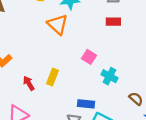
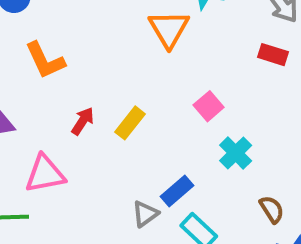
red arrow: (29, 83) -> (83, 121), turned 48
blue rectangle: (86, 104) -> (177, 191), turned -63

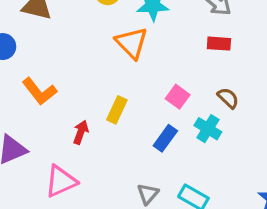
yellow rectangle: (130, 123) -> (117, 110), moved
blue rectangle: (177, 191) -> (165, 138), moved
brown semicircle: (272, 209) -> (228, 98), moved

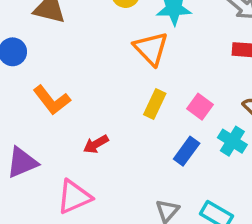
yellow rectangle: (117, 110) -> (155, 104), moved
red arrow: (81, 132) -> (96, 144), turned -140

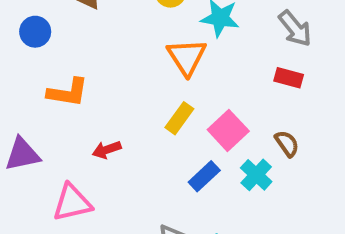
orange L-shape: (52, 100) -> (68, 92), turned -54
pink square: (200, 107) -> (228, 130), size x1.4

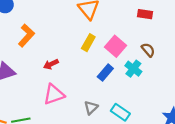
orange L-shape: (68, 92) -> (26, 35), turned -50
pink triangle: (72, 203) -> (54, 94), moved

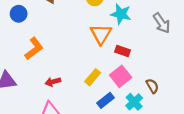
red rectangle: (145, 14) -> (123, 51), moved
yellow rectangle: (88, 43) -> (93, 77), moved

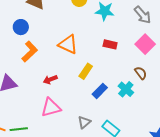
blue circle: (19, 14) -> (21, 27), moved
orange triangle: (101, 34) -> (68, 44), moved, turned -30
pink square: (121, 76) -> (145, 44), moved

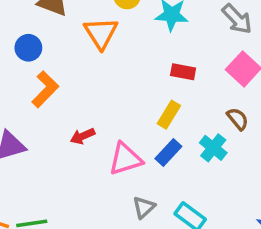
orange triangle: (68, 44) -> (101, 33), moved, turned 35
yellow rectangle: (86, 71) -> (169, 115), moved
pink triangle: (51, 108) -> (125, 159), moved

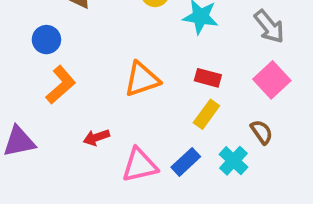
orange triangle: (101, 33) -> (142, 79), moved, turned 39
yellow rectangle: (169, 115) -> (206, 114), moved

